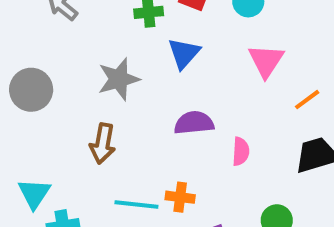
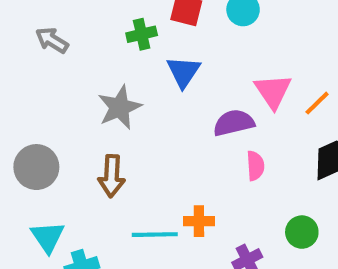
pink triangle: (266, 61) -> (273, 91), moved
gray circle: (31, 90) -> (36, 167), moved
purple semicircle: (194, 123) -> (234, 123), moved

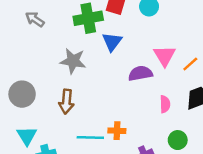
green cross: (142, 34) -> (88, 18), size x1.6
gray star: (120, 107) -> (73, 61), turned 30
pink semicircle: (255, 166) -> (165, 104), moved

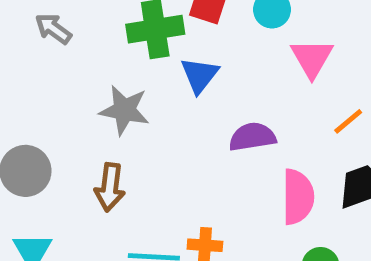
pink triangle: (165, 56) -> (312, 58), moved
pink semicircle: (165, 104) -> (298, 197), size x1.6

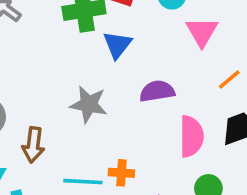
gray star: (124, 110) -> (89, 104), moved
brown arrow: (110, 187) -> (33, 145), moved

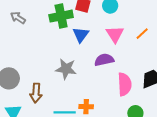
pink triangle: (202, 32) -> (115, 34), moved
orange line: (229, 80) -> (142, 34), moved

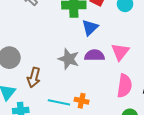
pink triangle: (115, 34) -> (120, 52), moved
purple semicircle: (104, 60) -> (94, 55), moved

